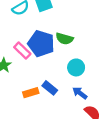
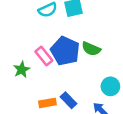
cyan circle: (76, 67) -> (110, 86), moved

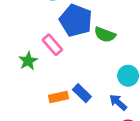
blue pentagon: (65, 51) -> (76, 20), moved

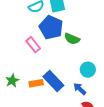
green star: (28, 61) -> (12, 81), moved
blue rectangle: (82, 93) -> (53, 81), size x1.5

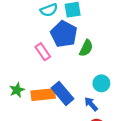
green semicircle: (72, 39) -> (86, 48), turned -91
orange rectangle: (36, 83) -> (43, 95), size x1.5

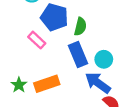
blue rectangle: (62, 93) -> (78, 55), moved, turned 30
blue arrow: (91, 104) -> (98, 83), size x1.6

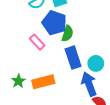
green semicircle: (80, 27) -> (68, 34), moved
blue arrow: (98, 83) -> (89, 84), turned 30

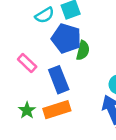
pink rectangle: (37, 42) -> (27, 63), moved
blue rectangle: (73, 58) -> (59, 80), moved

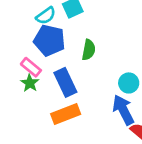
blue pentagon: (66, 38) -> (49, 40), moved
green star: (27, 110) -> (30, 83), moved

